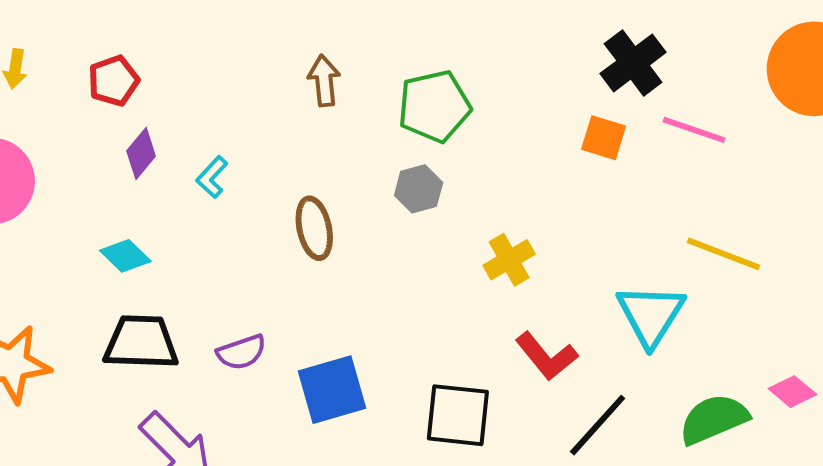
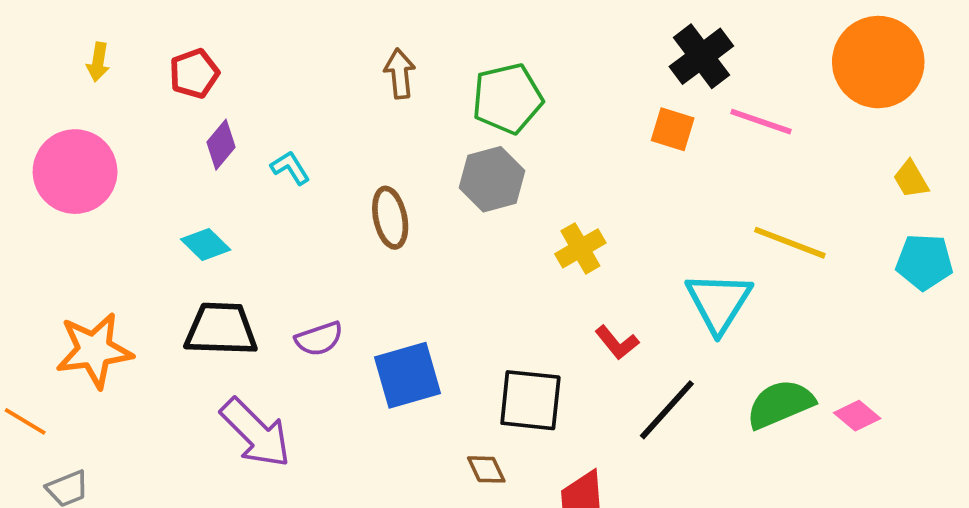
cyan L-shape: (212, 177) -> (290, 168), turned 105
gray hexagon: (419, 189) -> (492, 179), size x1.4
red L-shape: (546, 356) -> (617, 343), size x0.7
pink diamond: (792, 392) -> (857, 416), moved

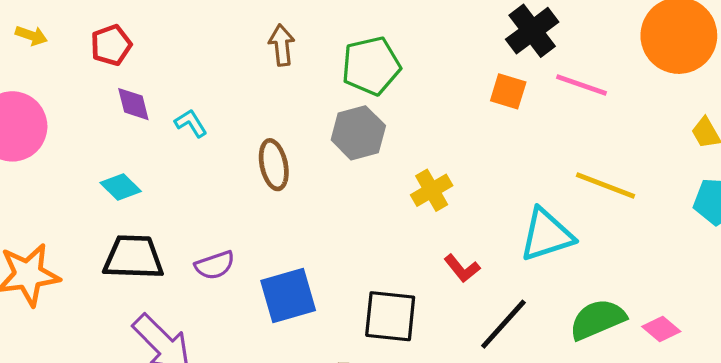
yellow arrow: (98, 62) -> (31, 36), turned -80
purple diamond: (221, 145) -> (133, 104), turned -54
cyan triangle: (719, 302) -> (546, 235), turned 40

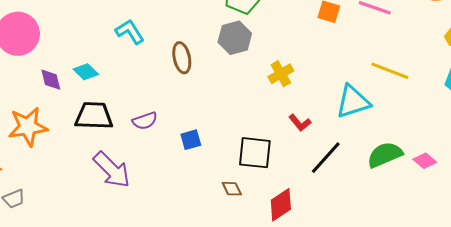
purple diamond: (133, 104) -> (51, 80), moved
cyan L-shape: (191, 123) -> (130, 32), size x1.4
blue square: (288, 295) -> (191, 140), size x0.6

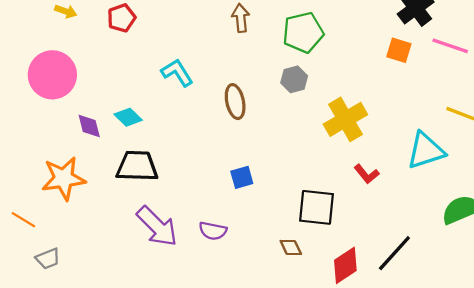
gray hexagon: (235, 38) -> (294, 79), size x0.7
yellow cross: (281, 74) -> (345, 119), size x1.5
purple semicircle: (145, 121) -> (213, 231), moved, turned 30
blue square: (191, 140) -> (242, 177), moved
black line: (326, 158) -> (394, 253), moved

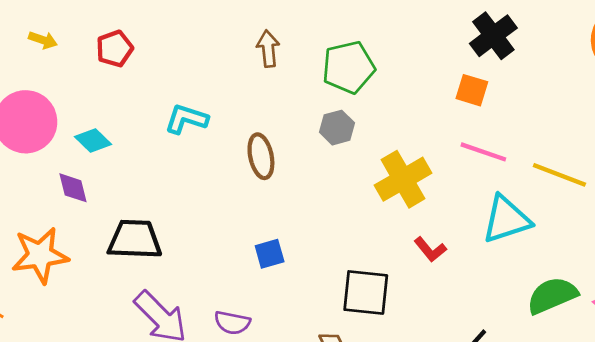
pink line: (450, 46) -> (483, 152), moved
cyan L-shape: (177, 73) -> (186, 119), turned -40
cyan diamond: (128, 117) -> (93, 140), moved

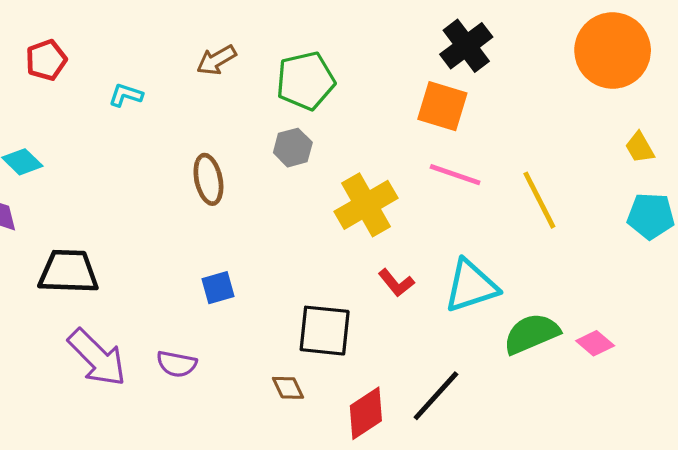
brown arrow: (268, 49) -> (216, 60), turned -114
orange square: (472, 90) -> (442, 106), size x1.4
cyan L-shape: (186, 119) -> (126, 95), moved, size x0.7
yellow line: (559, 175) -> (539, 200), turned 42
cyan triangle: (506, 219) -> (471, 286), moved

